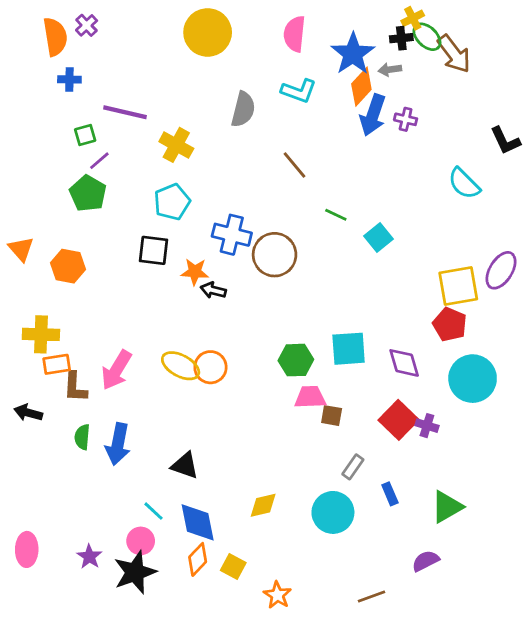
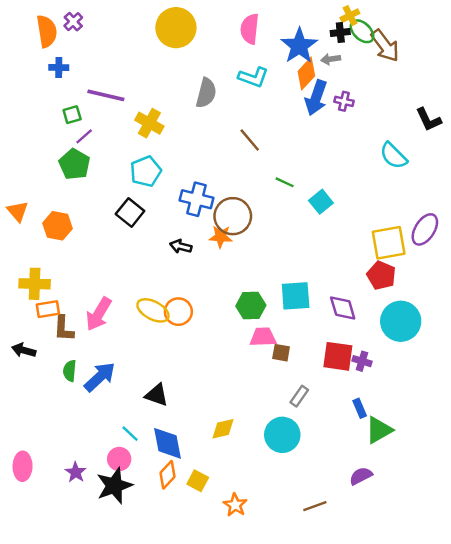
black square: (153, 250) -> (130, 213), turned 32
orange star: (195, 272) -> (221, 237), moved
red square: (398, 420) -> (338, 356), turned -36
blue arrow: (118, 444) -> (100, 377), turned -144
blue rectangle: (390, 494) -> (360, 408), moved

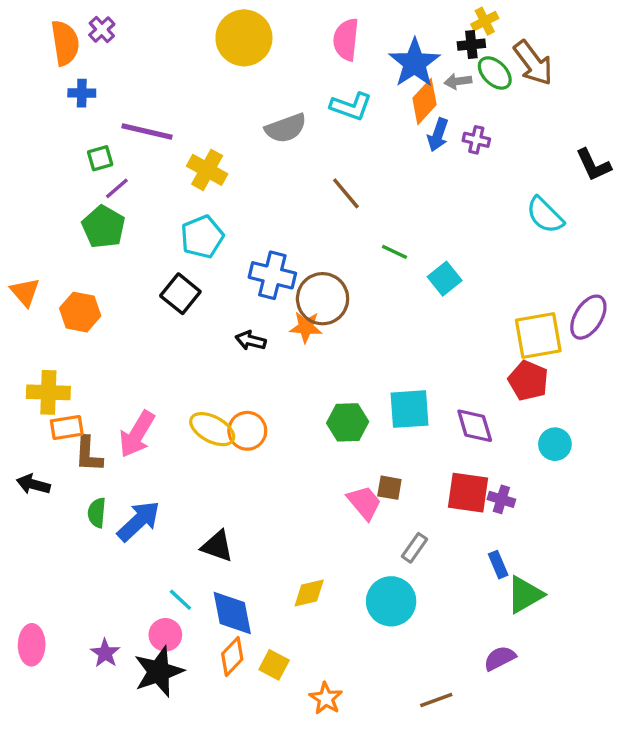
green ellipse: (362, 31) -> (495, 73), moved
gray semicircle: (206, 93) -> (286, 128), turned 56
blue arrow: (316, 98) -> (438, 135), size x0.7
cyan circle: (401, 321) -> (555, 444), size x0.6
pink trapezoid: (263, 337) -> (364, 503), moved, turned 52

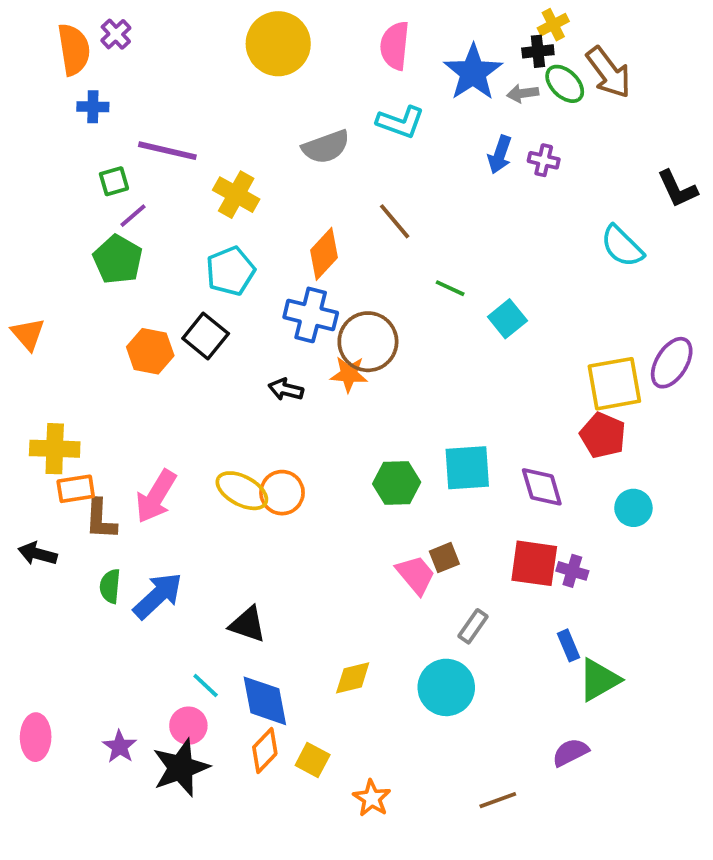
orange diamond: (425, 101) -> (324, 254), moved
orange hexagon: (80, 312) -> (150, 351), moved
brown square: (389, 488) -> (444, 558), turned -32

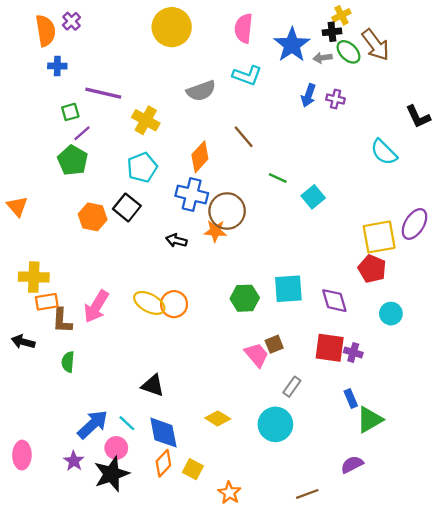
blue arrow: (158, 596) -> (93, 424), moved
yellow diamond: (353, 678) -> (218, 418), turned 45

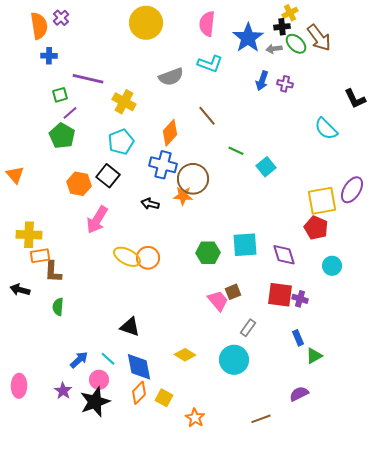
pink arrow: (96, 306) -> (97, 220), moved
green triangle: (370, 420) -> (314, 356), size x0.7
blue arrow: (93, 424) -> (79, 360), size x0.7

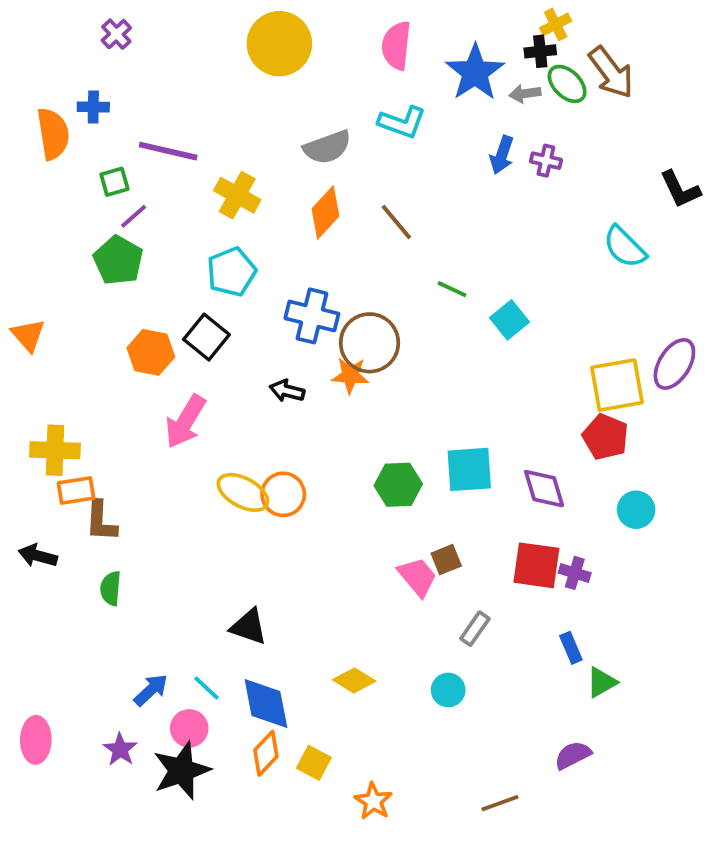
orange semicircle: (39, 26) -> (53, 134), moved
orange diamond: (170, 133) -> (325, 212), moved
cyan circle: (234, 360) -> (448, 690), size x0.6

